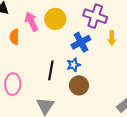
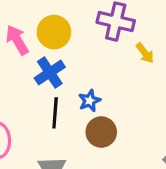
yellow arrow: (112, 38) -> (145, 53), turned -32
blue cross: (81, 42) -> (50, 73), moved

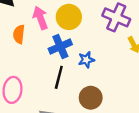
blue star: (90, 101) -> (86, 60), moved

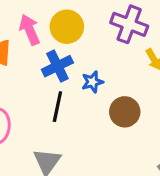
brown circle: (91, 98) -> (125, 112), moved

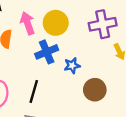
purple cross: (129, 24) -> (103, 24), turned -36
black line: (57, 107) -> (34, 91), moved

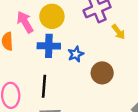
blue cross: (47, 52) -> (49, 46), turned 35

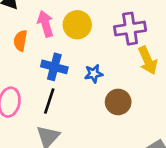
yellow arrow: (118, 32) -> (148, 60), size x1.5
blue cross: (49, 46) -> (54, 67), moved

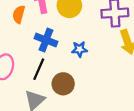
brown circle: (118, 102) -> (63, 84), moved

